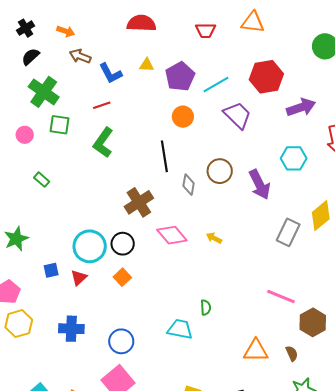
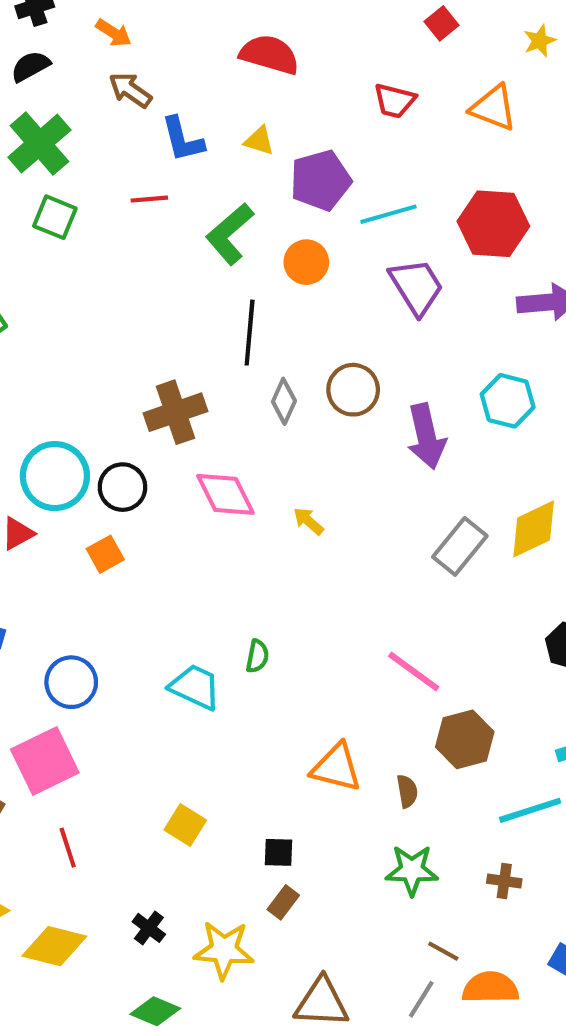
green L-shape: (103, 143) -> (230, 234), moved

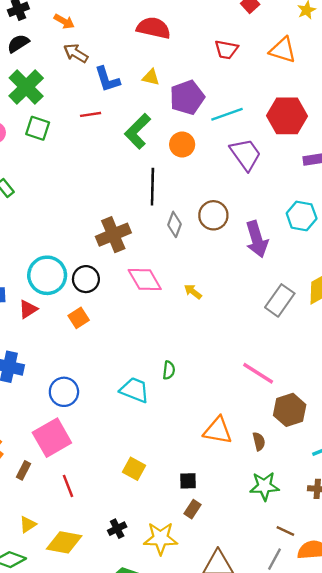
black cross: (149, 928) -> (117, 529), turned 30

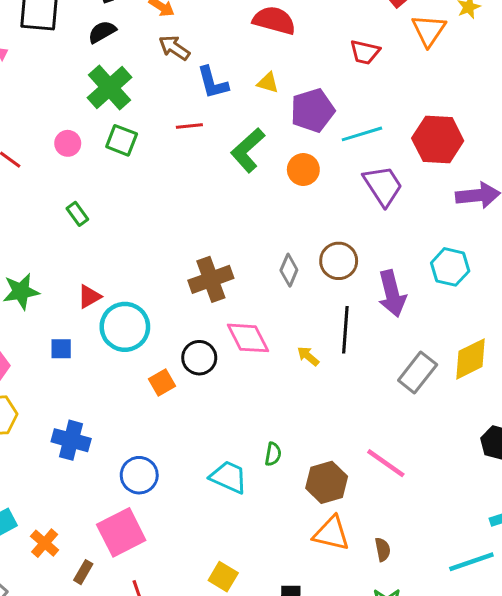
orange triangle: (283, 50) -> (429, 30), moved, turned 44
black line: (152, 187) -> (345, 330), moved
black circle: (86, 279) -> (199, 358), moved
red triangle: (28, 309) -> (89, 297), moved
brown hexagon: (290, 410) -> (327, 482), moved

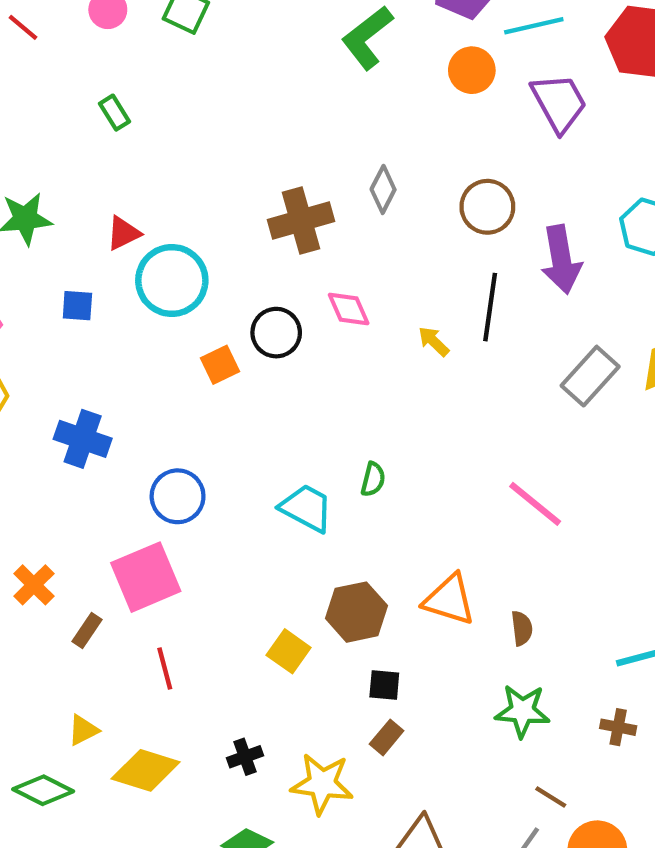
orange circle: (303, 170) -> (472, 70), moved
gray diamond: (289, 270) -> (383, 189), moved
pink diamond: (248, 338) -> (349, 309), size x0.7
brown hexagon: (327, 482) -> (357, 612), moved

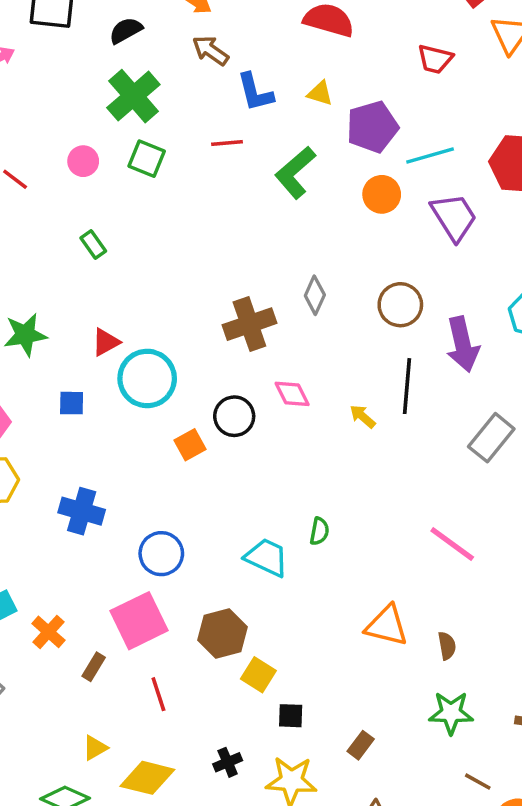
brown hexagon: (357, 612) -> (223, 634), moved
black square: (384, 685) -> (291, 716), moved
brown rectangle: (387, 737) -> (361, 745), moved

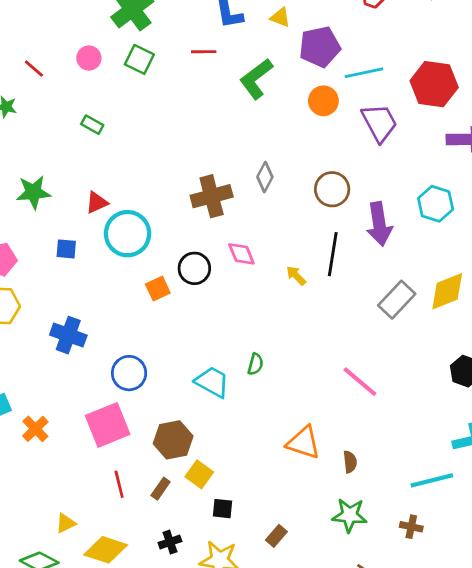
green rectangle: (93, 245) -> (92, 125), turned -30
brown rectangle: (94, 667) -> (161, 489), moved

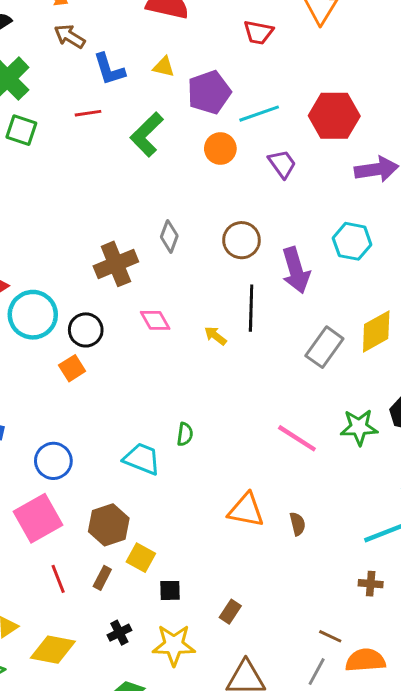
purple trapezoid: (379, 123) -> (282, 164), size x0.7
black circle: (194, 268) -> (86, 330), moved
green star: (350, 515) -> (359, 427), moved

